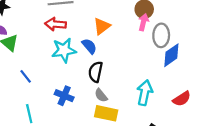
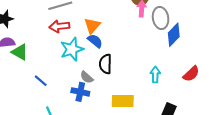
orange triangle: (102, 26) -> (92, 26), moved
cyan arrow: (145, 93) -> (155, 75), size x0.7
gray semicircle: (101, 95) -> (87, 77), moved

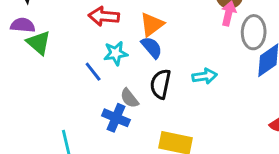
cyan star: (72, 49) -> (116, 53), size x0.7
cyan arrow: (155, 75) -> (205, 76), moved, turned 70
blue line: (41, 81) -> (93, 72), moved

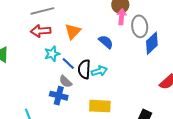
blue semicircle: (152, 47) -> (106, 42), moved
blue line: (93, 72) -> (68, 63), moved
cyan arrow: (205, 76) -> (99, 71), moved

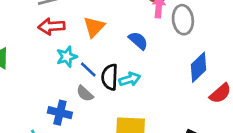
blue diamond: (152, 43) -> (199, 67), moved
blue cross: (59, 96) -> (60, 113), moved

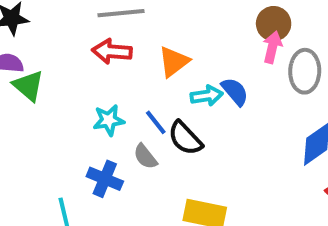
cyan star: (67, 57) -> (109, 120), moved
black semicircle: (110, 77) -> (185, 138), turned -55
cyan arrow: (130, 79) -> (207, 96), moved

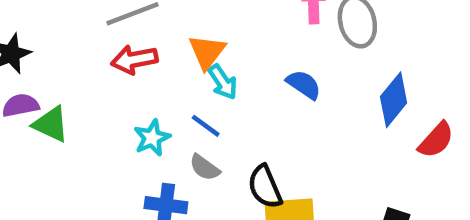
blue semicircle: (235, 92) -> (304, 85), moved
cyan arrow: (207, 96) -> (223, 82), moved, turned 80
black semicircle: (185, 138) -> (265, 187), moved, turned 36

